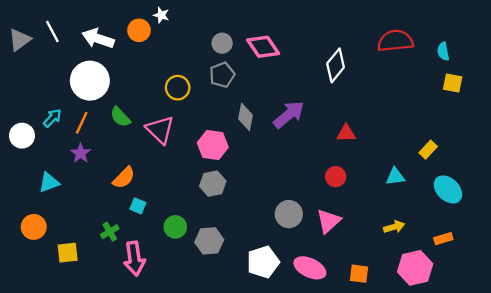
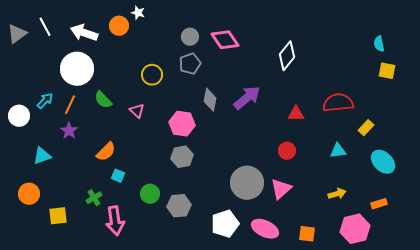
red semicircle: (395, 41) -> (338, 103), moved
pink triangle: (160, 130) -> (137, 111), size x0.6
gray circle: (289, 214) -> (247, 183), size x1.4

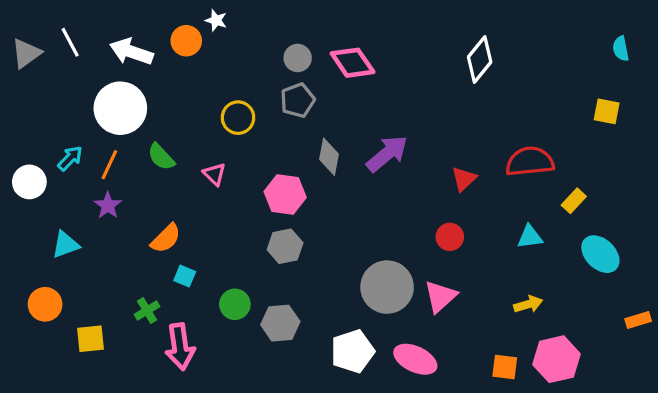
cyan semicircle: (379, 44) -> (621, 49), moved
white diamond: (287, 56) -> (480, 60), moved
red triangle: (296, 114) -> (464, 179), turned -42
orange rectangle: (379, 204) -> (638, 320), moved
orange square: (307, 234) -> (505, 367), moved

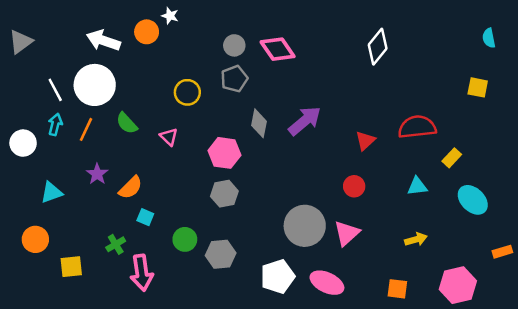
white line: (70, 42) -> (55, 90), moved
cyan arrow: (70, 158) -> (55, 124), turned -30
purple star: (108, 205) -> (97, 174), moved
pink hexagon: (556, 359) -> (458, 285), moved

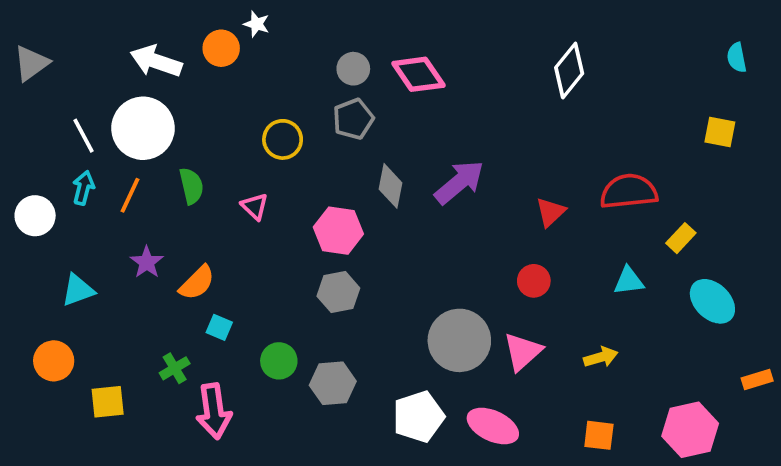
green semicircle: (127, 123) -> (191, 186), turned -150
yellow arrow: (416, 239) -> (601, 357), moved

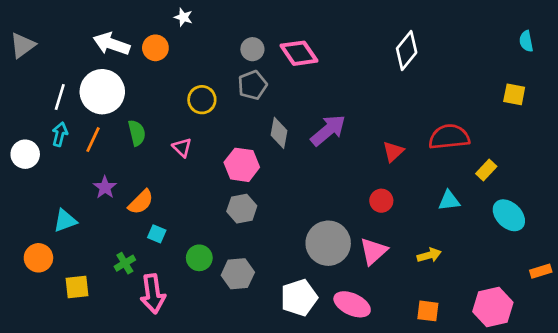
orange circle: (221, 48) -> (155, 48), moved
white line: (83, 136) -> (60, 97), turned 45
cyan triangle: (78, 290) -> (65, 221), moved

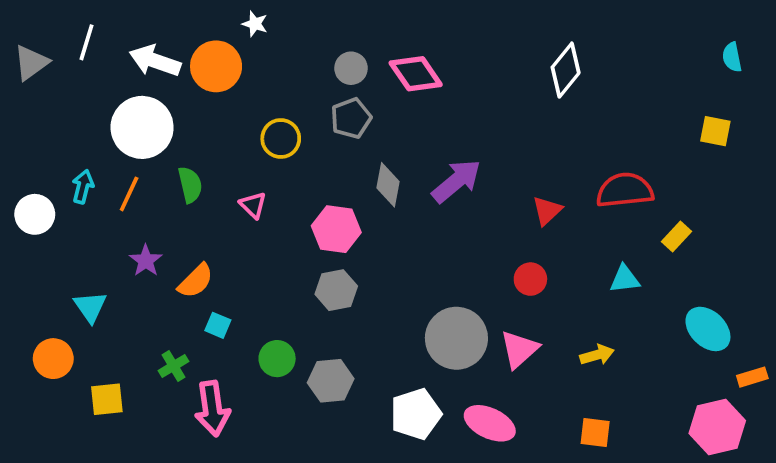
orange circle: (155, 48) -> (216, 66), size x1.4
white line: (60, 97) -> (87, 42), moved
cyan ellipse: (509, 215) -> (708, 329), moved
cyan triangle: (65, 221) -> (90, 307), turned -45
pink hexagon: (493, 307) -> (717, 427), moved

